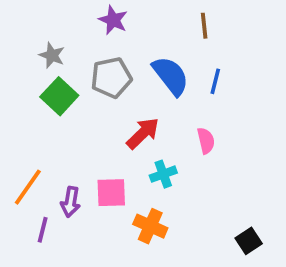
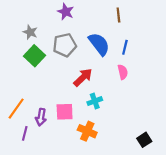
pink semicircle: (206, 141) -> (123, 72), moved

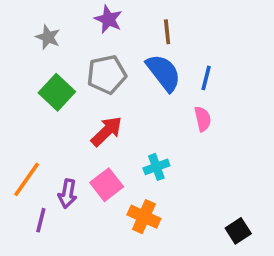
brown line: (118, 15) -> (167, 32), moved
gray star: (30, 32) -> (48, 37), moved
red arrow: (83, 77) -> (107, 131), moved
pink square: (65, 112) -> (107, 185), turned -36

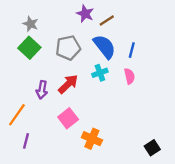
purple star: (108, 19) -> (85, 14), moved
brown line: (167, 32) -> (107, 20), turned 63
green square: (57, 92) -> (29, 48), moved
cyan cross: (156, 167) -> (100, 73), moved
purple arrow: (68, 194) -> (42, 90), moved

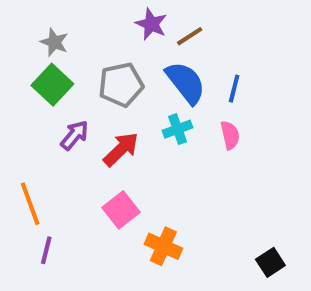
purple arrow: (42, 90) -> (75, 135), moved, turned -150
orange line: (17, 115) -> (30, 204), turned -55

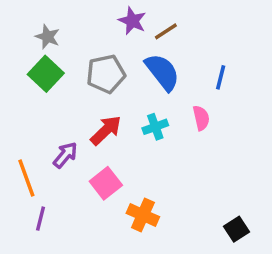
blue line: (234, 89) -> (221, 77), moved
cyan cross: (178, 129) -> (155, 127), moved
purple arrow: (75, 135) -> (65, 155), moved

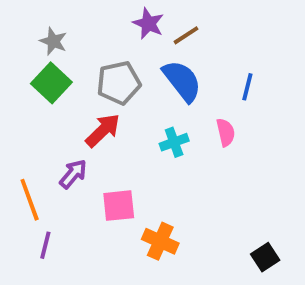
red arrow: (106, 130) -> (103, 130), moved
pink square: (106, 183) -> (119, 206), turned 32

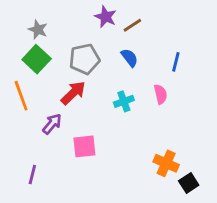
blue semicircle: (182, 81) -> (130, 58), size x0.6
orange line: (30, 200) -> (21, 96), moved
orange cross: (160, 241) -> (166, 163), moved

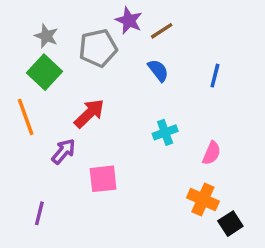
gray pentagon: (84, 59) -> (98, 48), moved
pink semicircle: (160, 94) -> (212, 153), moved, turned 36
cyan cross: (124, 101) -> (165, 132), moved

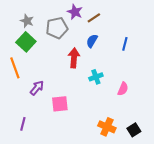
blue semicircle: (158, 70) -> (92, 41), turned -112
red arrow: (89, 113) -> (74, 58), moved, turned -42
orange cross: (203, 200) -> (107, 127), moved

